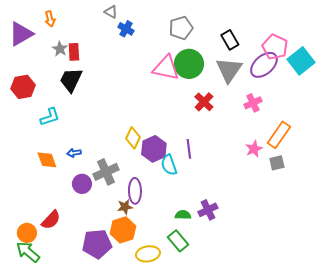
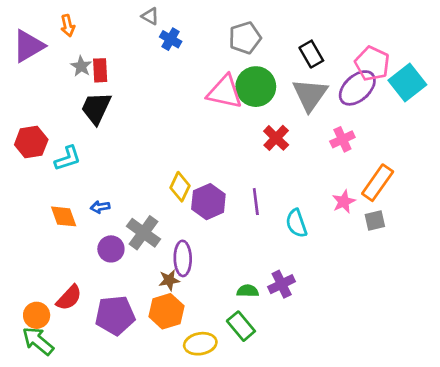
red hexagon: (23, 87) -> (31, 142), moved
cyan semicircle: (169, 165) -> (296, 223), moved
gray cross: (106, 172) -> (143, 233), turned -30
purple pentagon: (97, 244) -> (115, 315), moved

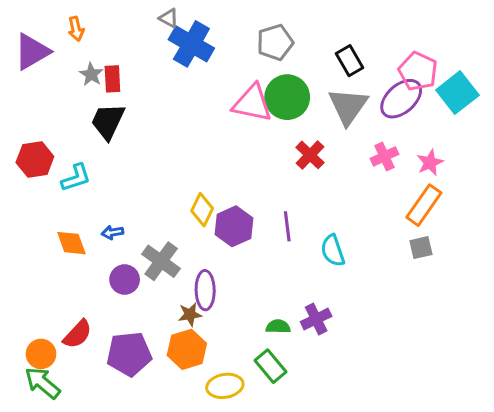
blue cross: (171, 39) -> (191, 44), size x1.8
pink star: (344, 202) -> (430, 162), moved

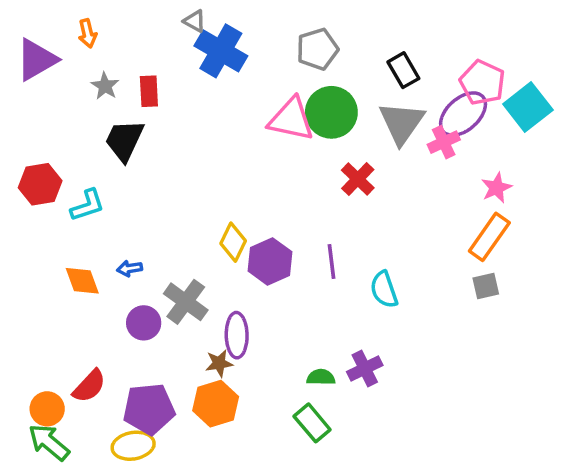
red rectangle: (112, 79) -> (149, 91), moved
pink cross: (384, 156) -> (444, 142), moved
yellow ellipse: (225, 386) -> (133, 446), moved

